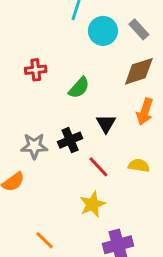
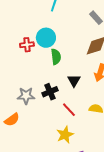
cyan circle: (103, 31) -> (46, 38), moved
green semicircle: (79, 88) -> (56, 57), turned -49

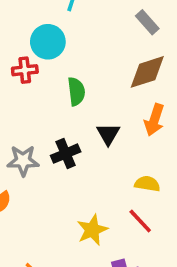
cyan circle: (46, 38) -> (48, 42), moved
red line: (69, 110) -> (140, 221), moved

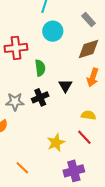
cyan circle: (48, 42) -> (53, 31), moved
red cross: (25, 70) -> (16, 48), size x1.5
green semicircle: (76, 91) -> (40, 68), moved

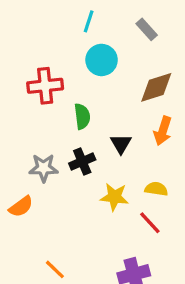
gray rectangle: (89, 20) -> (147, 29), moved
yellow star: (56, 143) -> (114, 197), moved, turned 30

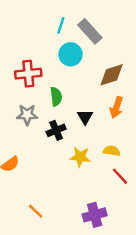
gray rectangle: (147, 29) -> (90, 31), moved, size x1.5
gray star: (44, 168) -> (27, 115), moved
red line: (150, 223) -> (120, 176), moved

